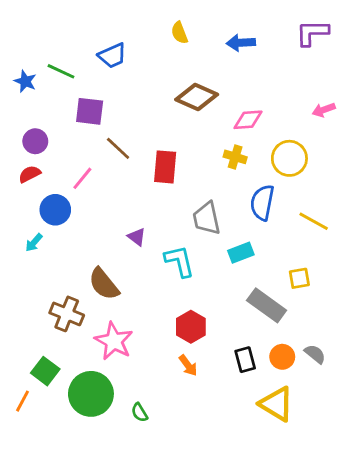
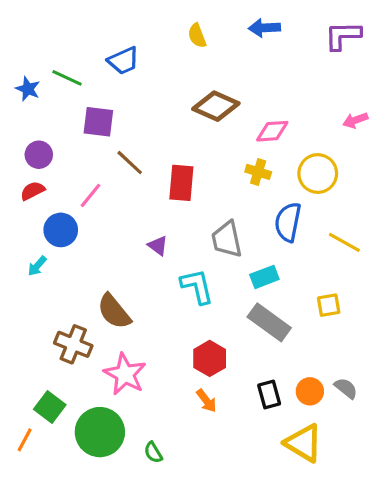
blue arrow: (241, 43) -> (264, 28), moved
purple triangle: (137, 237) -> (158, 246), moved
gray rectangle: (267, 305) -> (269, 322), moved

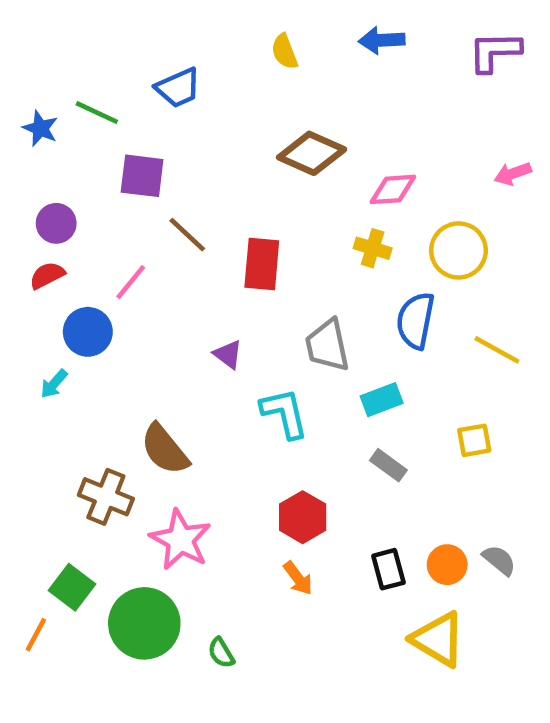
gray rectangle: (269, 322) -> (388, 465), size x0.6

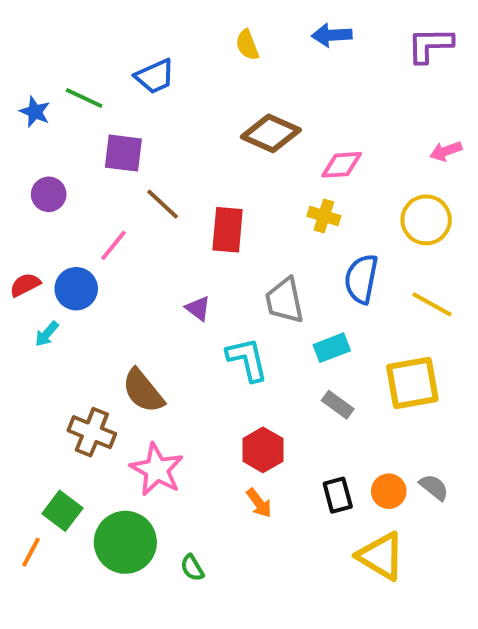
yellow circle: (458, 250) -> (426, 220), moved
red semicircle: (47, 275) -> (25, 285), moved
yellow square: (474, 440) -> (412, 383), size x1.8

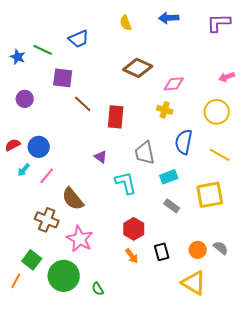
pink line: (114, 245) -> (47, 176), moved
black rectangle: (338, 495) -> (162, 252), moved

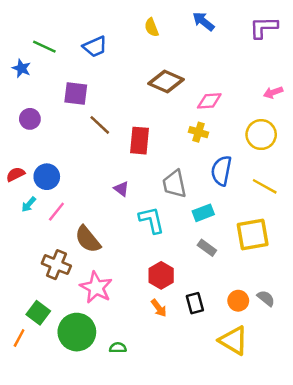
blue arrow: (169, 18) -> (203, 21), turned 42
green line: (43, 50) -> (44, 47), moved
green semicircle: (98, 289) -> (118, 348), turned 120

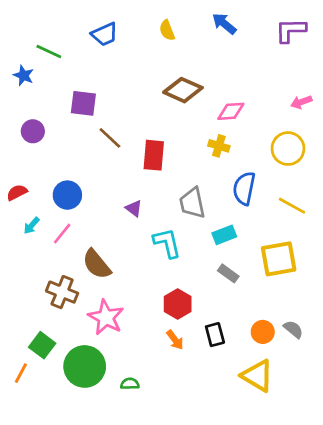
blue trapezoid: (95, 47) -> (105, 34), moved
blue circle: (47, 177) -> (67, 195), moved

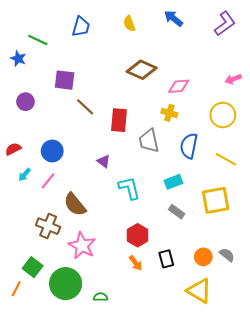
purple L-shape: (291, 30) -> (225, 24), turned 145
blue trapezoid: (105, 34) -> (81, 27), turned -50
gray trapezoid: (192, 203) -> (149, 141), moved

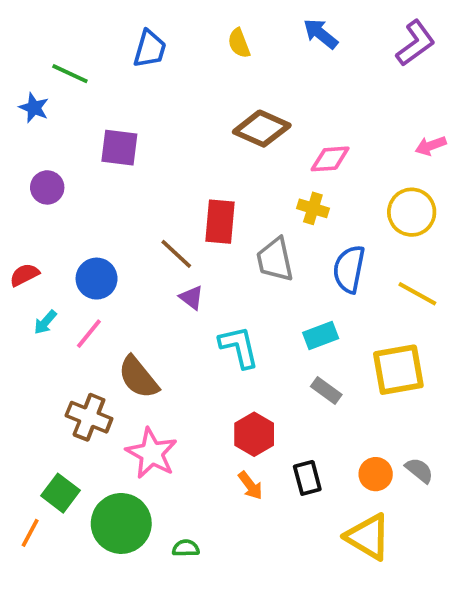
brown line: (85, 107) -> (176, 254), moved

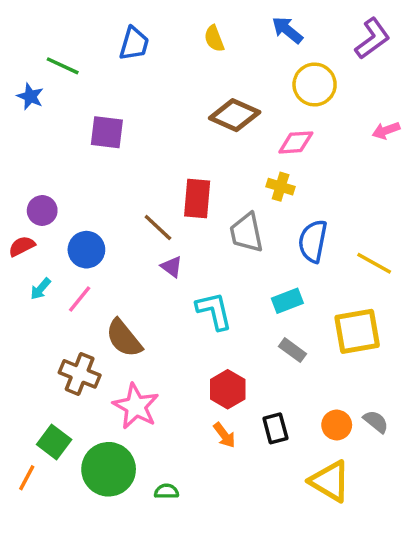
purple circle: (47, 187) -> (42, 210), moved
yellow circle: (412, 212) -> (315, 85), moved

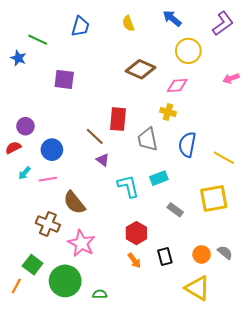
pink line: (80, 299) -> (48, 179), turned 42
cyan rectangle: (287, 301) -> (159, 178), moved

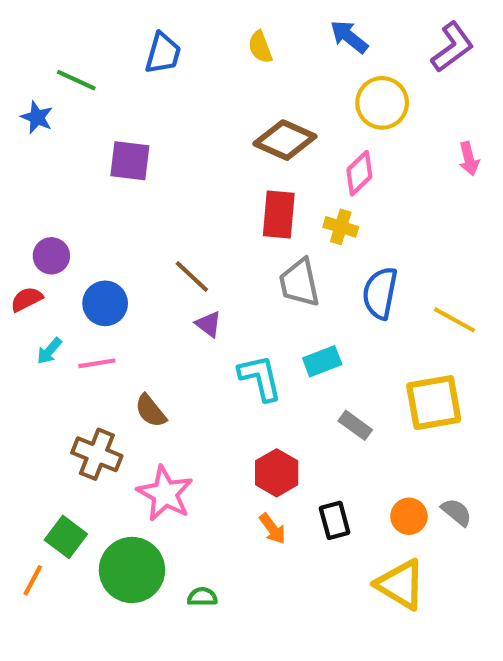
pink arrow: (231, 78) -> (469, 159), turned -84
pink diamond: (177, 86) -> (359, 173), turned -40
red rectangle: (118, 119) -> (279, 214), moved
brown semicircle: (74, 203) -> (151, 411), size x0.7

